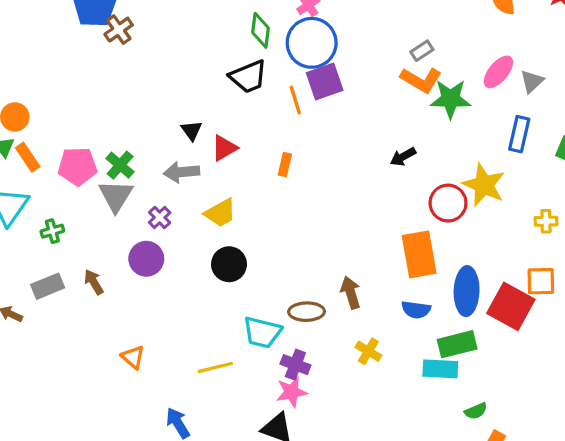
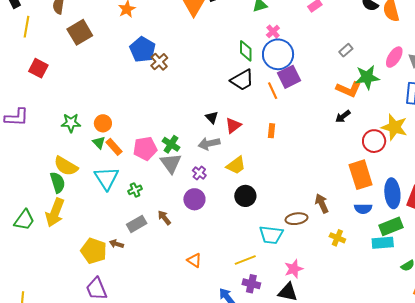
orange L-shape: (421, 80) -> (349, 89), moved
purple cross: (295, 365) -> (251, 284), moved

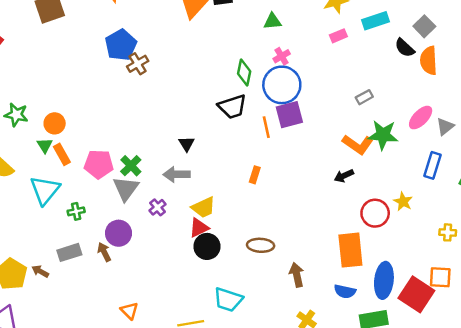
red triangle: (233, 125) -> (199, 228), moved
yellow star: (394, 127) -> (403, 202), size x0.6
purple circle: (194, 199) -> (119, 233), moved
brown ellipse: (296, 219) -> (261, 245), moved

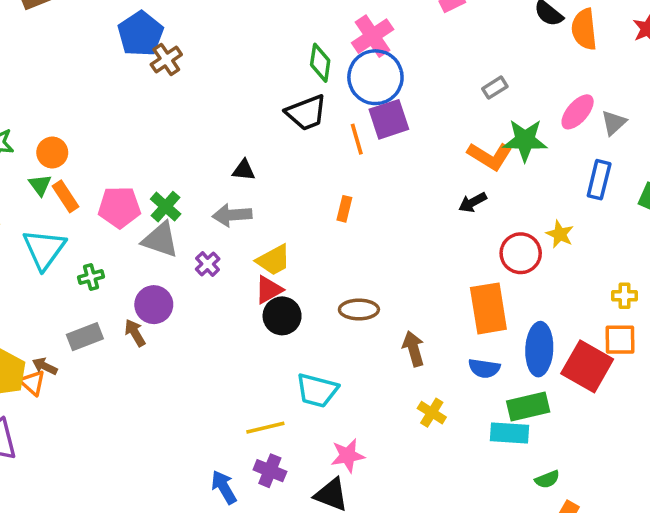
pink cross: (282, 56) -> (373, 36), size x1.6
black triangle: (187, 144) -> (244, 170), turned -49
gray triangle: (126, 188) -> (160, 240), turned -44
yellow cross: (448, 232) -> (624, 296), moved
orange triangle: (129, 311) -> (32, 383), moved

